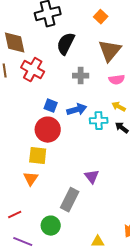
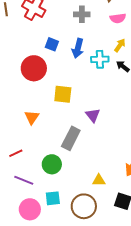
yellow arrow: (119, 107) -> (120, 45), turned 96
blue arrow: (77, 110) -> (78, 48), turned 120
red circle: (48, 130) -> (34, 68), moved
yellow square: (38, 156) -> (63, 94), moved

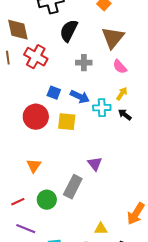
pink semicircle: (118, 18) -> (120, 67), turned 56
blue arrow: (78, 48) -> (80, 97), turned -78
yellow square: (63, 94) -> (67, 122), moved
green circle: (52, 164) -> (47, 200), moved

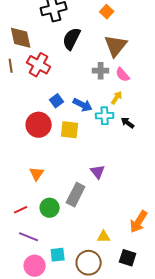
gray cross: (84, 63) -> (101, 71), moved
blue square: (54, 93) -> (57, 101), turned 32
yellow arrow: (122, 94) -> (117, 98), moved

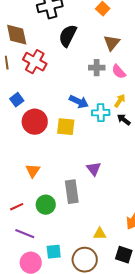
brown triangle: (116, 46) -> (112, 43), size x0.7
yellow arrow: (117, 98) -> (120, 101), moved
blue square: (57, 101) -> (17, 100), moved
gray rectangle: (76, 195) -> (72, 192), turned -35

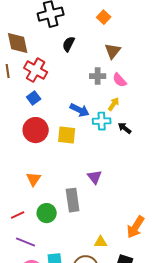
black semicircle: (68, 36) -> (69, 44), size x0.7
blue square: (17, 100) -> (34, 98), moved
yellow arrow: (120, 101) -> (114, 104), moved

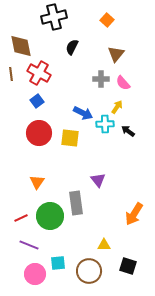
green circle: (47, 213) -> (50, 216), size x1.4
orange arrow: (136, 227) -> (134, 214), moved

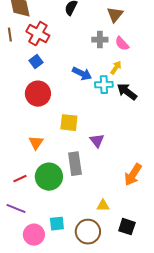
black arrow: (128, 131) -> (127, 92), size x1.5
yellow square: (70, 138) -> (69, 123), moved
purple line: (29, 245) -> (16, 209), moved

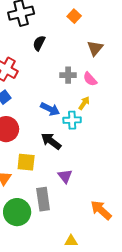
brown triangle: (115, 15) -> (95, 48), moved
black arrow: (127, 92) -> (51, 141), moved
yellow square: (69, 123) -> (26, 162), moved
orange arrow: (133, 175) -> (101, 210), turned 100

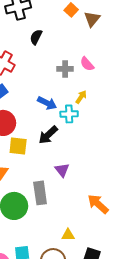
brown triangle: (95, 48) -> (92, 19), moved
pink semicircle: (90, 79) -> (87, 64), moved
black arrow: (51, 141) -> (48, 135), turned -80
yellow square: (26, 162) -> (18, 146), moved

